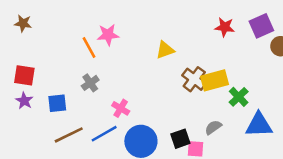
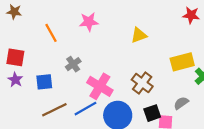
orange line: (89, 47) -> (51, 33), moved
brown cross: (194, 79) -> (142, 83), moved
pink cross: (121, 108) -> (100, 86), size x1.6

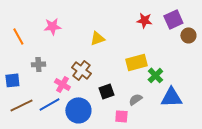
gray cross: (73, 64) -> (38, 64), turned 32
brown cross: (142, 83) -> (81, 70), moved
pink cross: (100, 86) -> (62, 84), size x0.7
black square: (152, 113) -> (106, 91), moved

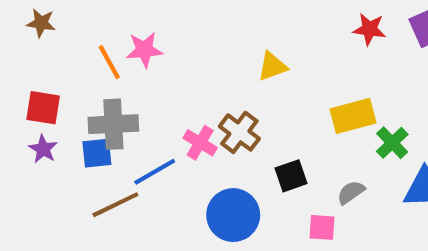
pink star: (52, 26) -> (144, 50), moved
gray cross: (38, 64) -> (113, 124), moved, size x1.6
pink cross: (62, 84) -> (200, 143), moved
blue line: (49, 104) -> (155, 172), moved

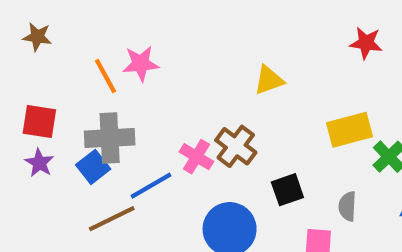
blue square: (97, 153) -> (93, 167), turned -32
gray semicircle: (351, 192) -> (347, 206), turned -52

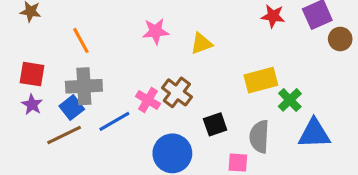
pink star: (141, 64) -> (156, 31), moved
gray semicircle: (347, 206) -> (259, 137), size x1.5
brown line: (112, 219) -> (64, 135), moved

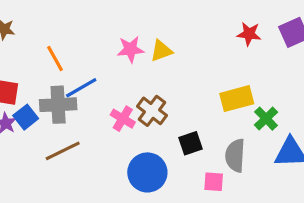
yellow triangle: (201, 44) -> (161, 51), moved
blue square: (72, 108) -> (26, 117), moved
blue line: (114, 121) -> (81, 88), moved
brown line: (64, 135) -> (63, 151), moved

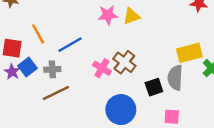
orange line: (55, 59) -> (38, 34), moved
gray cross: (58, 105) -> (52, 69), moved, size x0.6
gray semicircle: (235, 156) -> (175, 78), moved

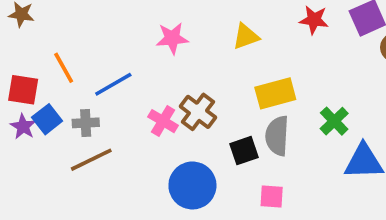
yellow triangle: (131, 16) -> (246, 36), moved
yellow rectangle: (189, 53) -> (275, 93), moved

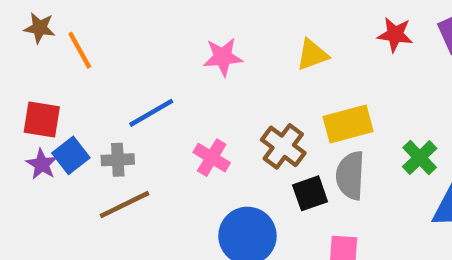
orange line: (64, 68) -> (80, 50), moved
brown cross: (198, 112) -> (283, 146), moved

